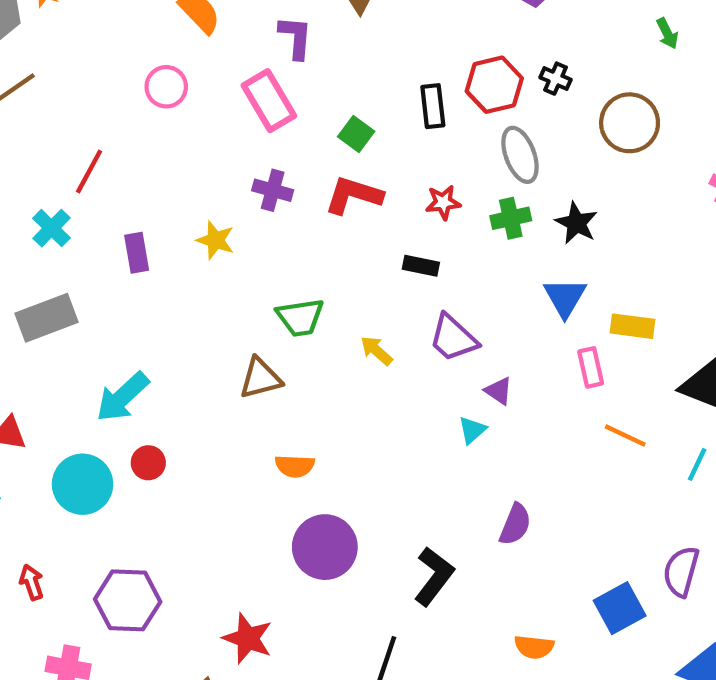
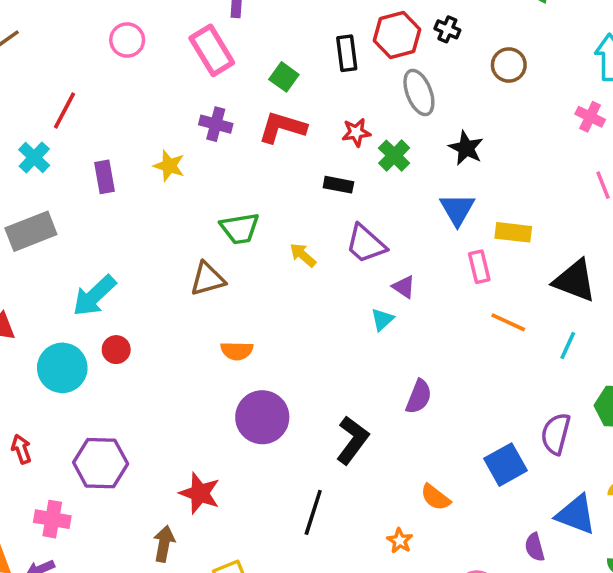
brown circle: (630, 123) -> (509, 65), size x0.7
green cross: (511, 218) -> (394, 156), moved, turned -32
orange semicircle: (534, 647) -> (435, 497), turned 32

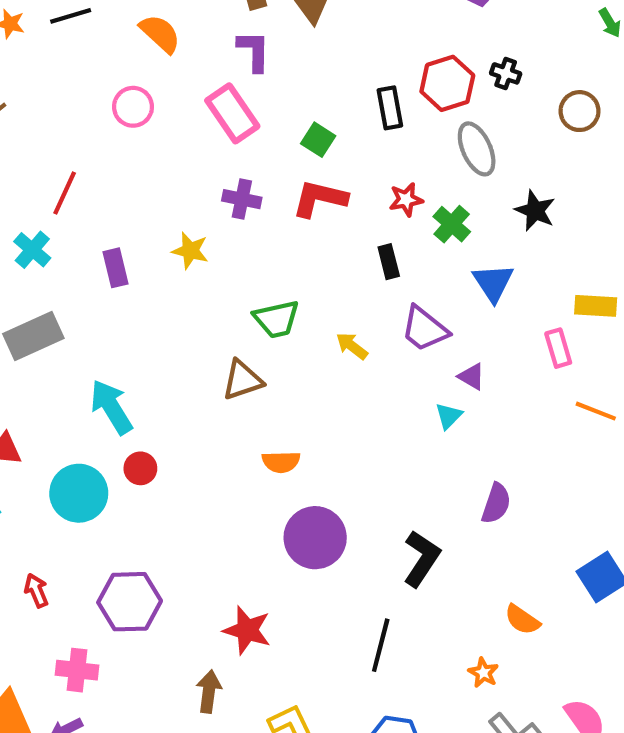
black rectangle: (338, 185) -> (389, 262), turned 68
blue triangle: (457, 209) -> (493, 283), moved
cyan arrow: (94, 296) -> (111, 407), turned 105

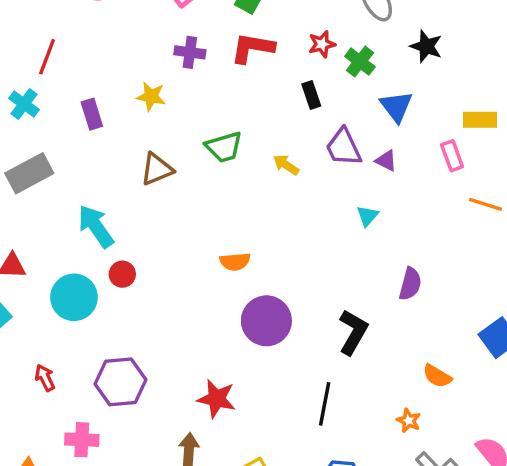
purple trapezoid: (424, 329) -> (343, 147), turned 30
purple triangle: (472, 377) -> (386, 161), moved
brown triangle: (242, 380) -> (157, 169), moved

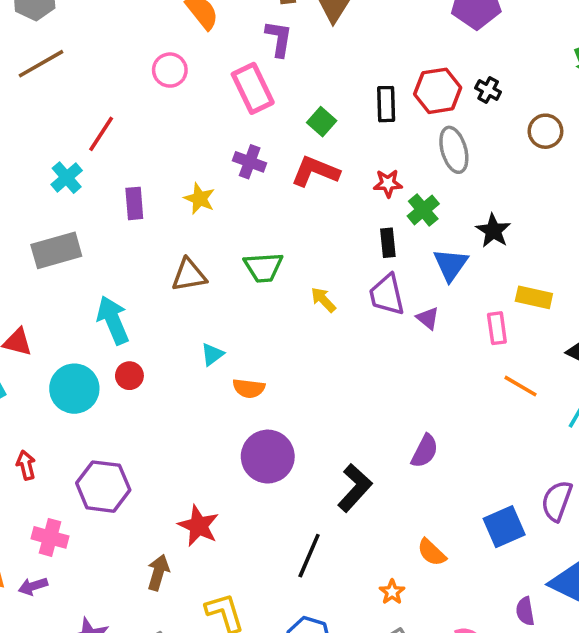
black star: (426, 46) -> (493, 231), moved
black rectangle: (311, 95) -> (388, 243), moved
cyan triangle: (367, 216) -> (212, 354), moved

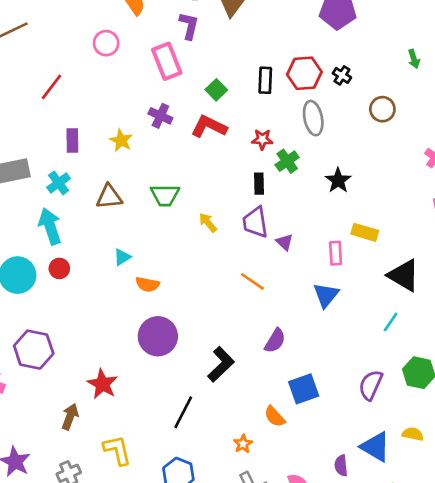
cyan cross: (67, 178) -> (59, 183), moved
blue triangle: (451, 265) -> (326, 295), moved
orange line: (520, 386) -> (252, 281), moved
blue square: (504, 527) -> (304, 389), moved

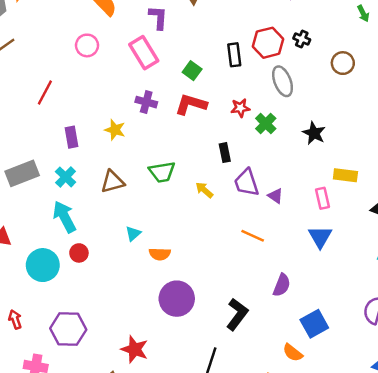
black rectangle: (259, 184) -> (225, 153), moved

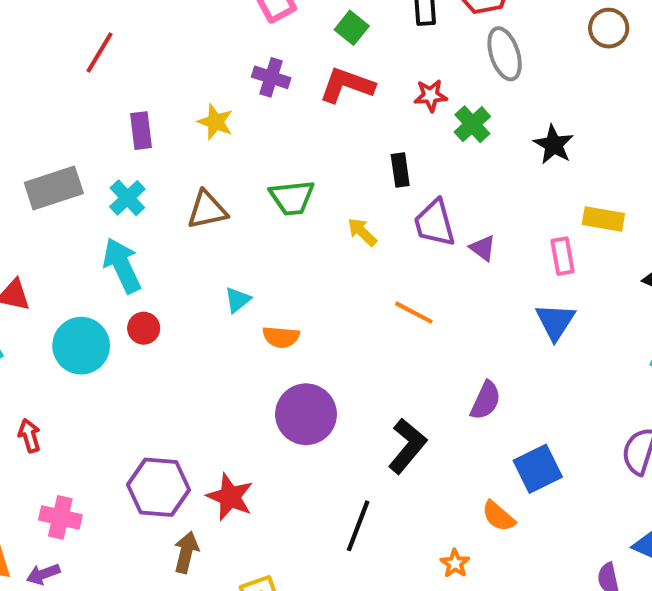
orange line: (253, 236) -> (414, 313), moved
purple hexagon: (68, 329) -> (158, 487), moved

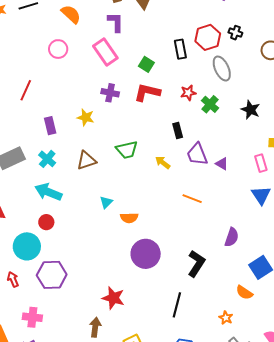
cyan arrow: (122, 265) -> (48, 192), turned -36
red circle: (144, 328) -> (46, 222), moved
cyan circle: (81, 346) -> (27, 246), moved
purple hexagon: (158, 487) -> (52, 275), moved

